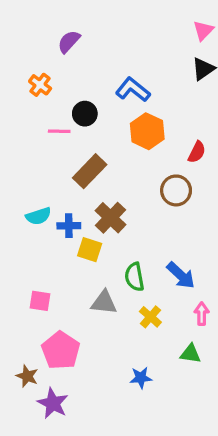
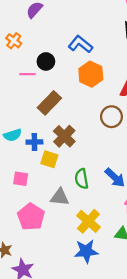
pink square: (40, 301) -> (21, 179), moved
yellow cross: (150, 317) -> (88, 221), moved, size x1.5
pink pentagon: (61, 350) -> (31, 217), moved
blue star: (141, 378) -> (86, 251), size x1.5

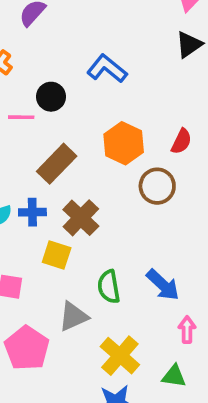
orange hexagon: (91, 74) -> (124, 143), moved
blue cross: (34, 142) -> (32, 212), moved
gray triangle: (60, 197) -> (73, 317), turned -30

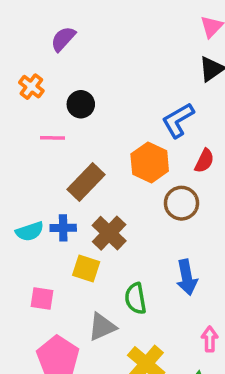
blue L-shape: (107, 69) -> (178, 120), moved, turned -69
black circle: (51, 97) -> (81, 104), moved
blue arrow: (163, 285) -> (187, 277), moved, turned 36

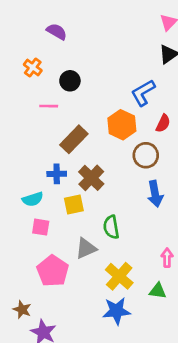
purple semicircle: (63, 39) -> (57, 32), turned 78
cyan semicircle: (30, 231) -> (33, 199), moved
yellow square: (86, 268) -> (74, 204), turned -30
blue arrow: (187, 277) -> (155, 194), moved

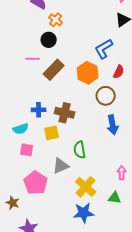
orange cross: (33, 67) -> (56, 20), moved
brown rectangle: (74, 139) -> (54, 70), moved
brown cross: (91, 178) -> (65, 113), turned -30
brown star: (22, 310) -> (13, 203), moved

